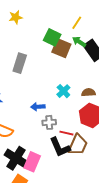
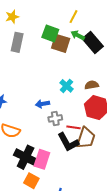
gray rectangle: (20, 63) -> (17, 42), moved

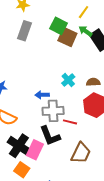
gray cross: (55, 118) -> (53, 111), size x1.5
brown trapezoid: (86, 138) -> (81, 153), moved
black L-shape: (68, 142) -> (50, 136), moved

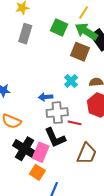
green arrow: (85, 31) -> (86, 31), size x1.6
brown square: (67, 37) -> (80, 52), moved
orange square: (22, 170) -> (37, 172), moved

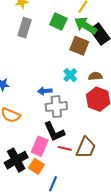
red line: (75, 123) -> (65, 148), moved
black cross: (24, 149) -> (16, 160), moved, turned 30

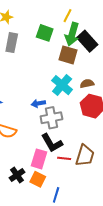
green arrow: (86, 26) -> (72, 34), turned -100
cyan cross: (70, 75) -> (62, 85), size x1.5
black cross: (16, 160) -> (17, 175), size x0.7

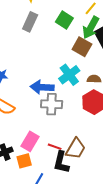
blue arrow: (38, 103) -> (42, 87), size x1.6
black L-shape: (52, 143) -> (61, 162), moved, turned 30
orange square: (38, 179) -> (24, 161), turned 35

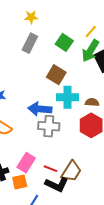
brown square: (82, 47) -> (56, 75), moved
cyan cross: (69, 75) -> (67, 97), turned 35
black L-shape: (61, 162) -> (57, 185), turned -80

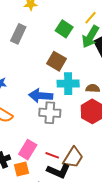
gray rectangle: (30, 43) -> (18, 34), moved

